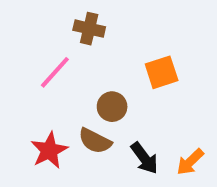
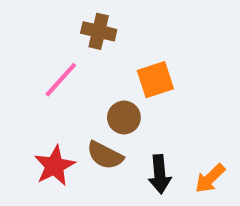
orange square: (162, 72) -> (155, 80), moved
black arrow: (144, 158) -> (160, 174), turned 32

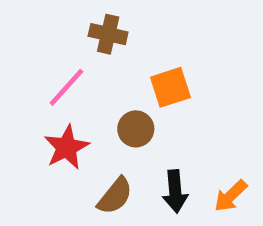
brown semicircle: (105, 155) -> (115, 196), moved, turned -78
red star: (55, 166) -> (66, 147), moved

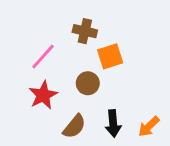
brown cross: (108, 34) -> (85, 31), moved

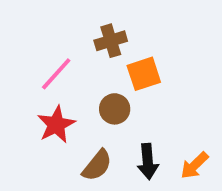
brown cross: (85, 31) -> (111, 41), turned -30

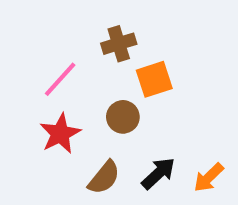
black arrow: (148, 162) -> (158, 173), turned -128

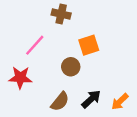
brown cross: (119, 44) -> (61, 14), moved, turned 30
red star: (60, 134) -> (20, 78), moved, turned 30

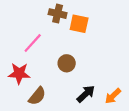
orange square: (89, 45) -> (79, 24), moved, turned 30
brown semicircle: (60, 102) -> (37, 96), moved

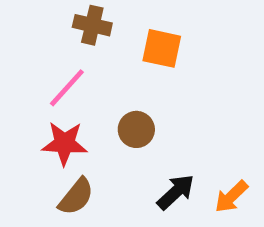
brown cross: (58, 14) -> (92, 25), moved
red star: (19, 73) -> (65, 143), moved

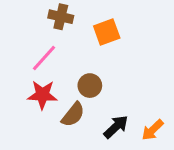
orange square: (162, 48) -> (107, 32), turned -32
brown semicircle: (76, 197) -> (73, 115), moved

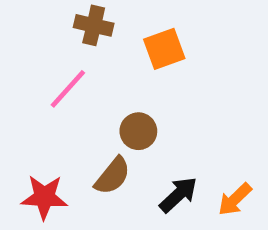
red star: (42, 95) -> (44, 197), moved

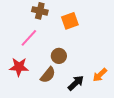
red star: (44, 197) -> (19, 67), moved
orange arrow: (235, 199) -> (100, 75), moved

